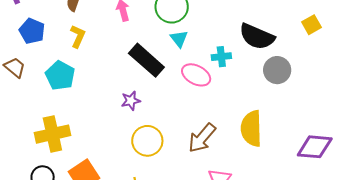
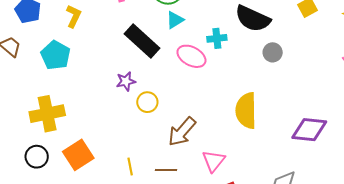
cyan triangle: (179, 39) -> (175, 20), turned 36
gray circle: (277, 70) -> (273, 52), size x0.7
brown arrow: (202, 138) -> (182, 132), moved
yellow circle: (147, 141) -> (147, 102), moved, size x0.7

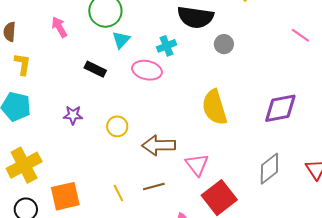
black rectangle: (142, 41) -> (95, 69), size x0.6
purple star: (126, 81) -> (73, 115), moved, turned 30
brown arrow: (182, 132) -> (159, 145), turned 64
orange square: (78, 155) -> (65, 196), turned 36

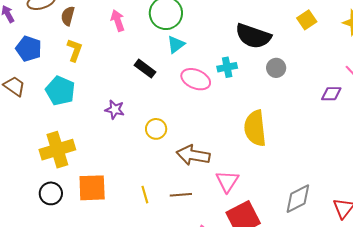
cyan cross: (167, 46) -> (227, 67), moved
purple diamond: (280, 108) -> (331, 94), moved, size x0.6

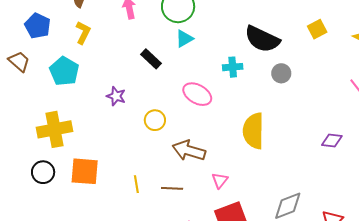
pink ellipse: (196, 79) -> (197, 94), moved
purple diamond: (331, 94) -> (332, 141), moved
pink triangle: (227, 181) -> (220, 180), size x0.7

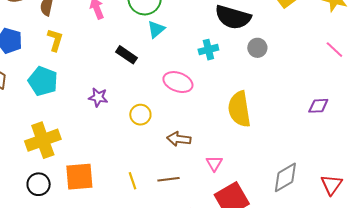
brown arrow: (189, 150) -> (179, 139), size x0.7

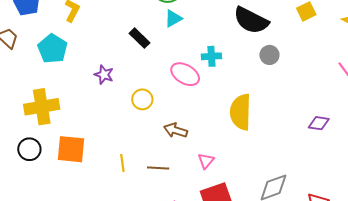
cyan cross: (208, 50) -> (211, 56), moved

